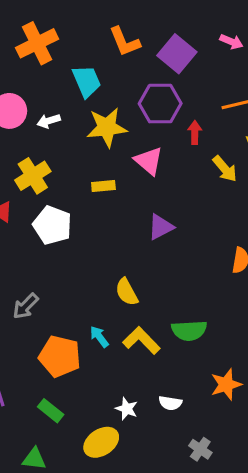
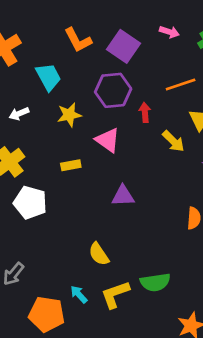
yellow star: (107, 127) -> (69, 115), size x0.7
purple triangle: (161, 227) -> (123, 196), turned 30
yellow L-shape: (141, 341) -> (115, 294), turned -60

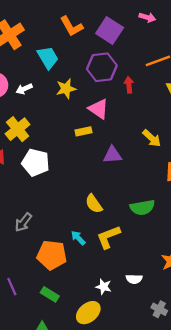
yellow arrow: (173, 141) -> (152, 138), moved
yellow rectangle: (71, 165) -> (84, 131), moved
green semicircle: (155, 282) -> (142, 207), moved

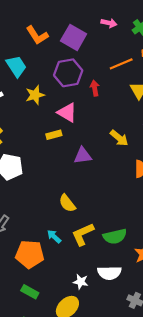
green semicircle: (142, 207) -> (115, 236), moved
white semicircle: (134, 279) -> (109, 273), size x1.5

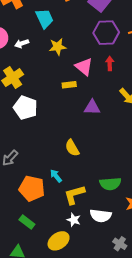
purple hexagon: (68, 73) -> (106, 33), moved
red arrow: (95, 88) -> (110, 63), moved
yellow L-shape: (83, 234) -> (74, 195), moved

